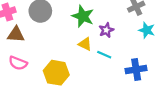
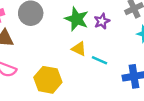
purple star: (106, 30) -> (102, 21), moved

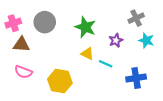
purple star: (102, 21) -> (116, 40), moved

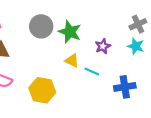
gray cross: (136, 18) -> (138, 24), moved
gray circle: (45, 22) -> (41, 26), moved

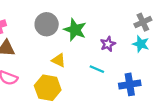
yellow triangle: (72, 61) -> (59, 60), moved

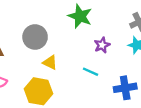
gray circle: (47, 24) -> (35, 37), moved
green star: (75, 30) -> (80, 16), moved

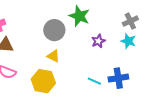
gray circle: (35, 37) -> (54, 30), moved
cyan line: (90, 72) -> (94, 81), moved

